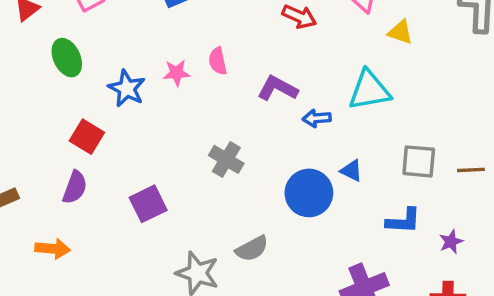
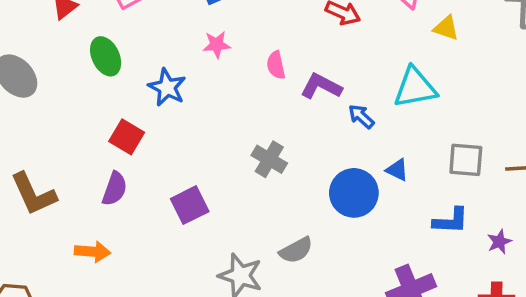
pink semicircle: (218, 61) -> (276, 65), moved
pink star: (176, 73) -> (217, 45), moved
blue arrow: (317, 118) -> (361, 116), turned 48

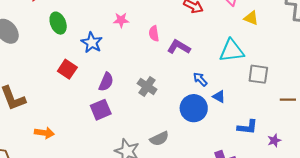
blue arrow: (361, 116) -> (200, 79), moved
gray square: (466, 160) -> (258, 74), moved
purple semicircle: (115, 189) -> (106, 82), moved

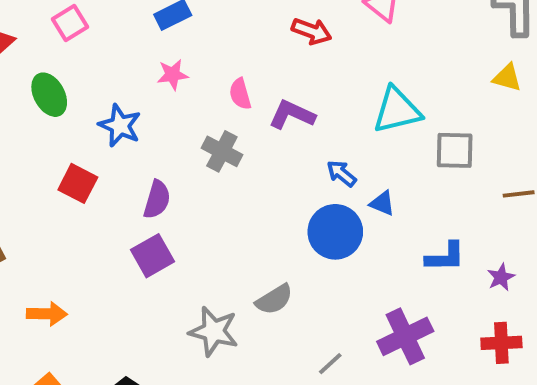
yellow triangle: (251, 18) -> (507, 78), moved
gray cross: (147, 86) -> (222, 151), moved

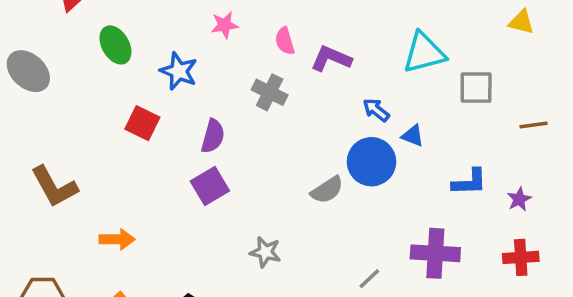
gray semicircle: (274, 299) -> (327, 190), moved
gray star: (214, 331) -> (265, 252), size x0.7
purple cross: (405, 336) -> (435, 253), turned 30

